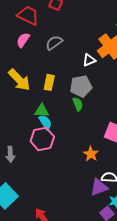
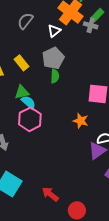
gray semicircle: (54, 43) -> (25, 21), moved
yellow rectangle: (49, 82) -> (21, 63), turned -35
green semicircle: (78, 104) -> (55, 76), turned 40

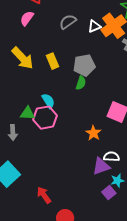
white triangle: (54, 31) -> (94, 26), moved
green triangle: (22, 92) -> (27, 113), moved

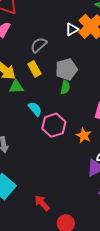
gray semicircle: (68, 22) -> (39, 45), moved
green triangle: (27, 113) -> (16, 87), moved
pink hexagon: (45, 118) -> (54, 125), moved

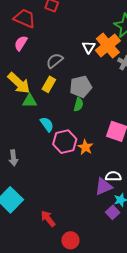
white triangle: (72, 29) -> (89, 47), turned -32
yellow rectangle: (34, 69) -> (49, 84), turned 56
orange star: (84, 136) -> (85, 147), moved

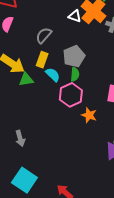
white triangle: (89, 47) -> (75, 16), turned -32
cyan semicircle: (47, 124) -> (53, 75), moved
pink hexagon: (65, 142) -> (71, 95), moved

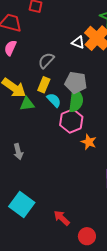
gray pentagon: (74, 56) -> (76, 83), turned 30
green semicircle: (75, 74) -> (76, 101), size x1.6
gray arrow: (20, 138) -> (18, 152), moved

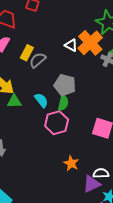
yellow rectangle: (44, 85) -> (27, 53), moved
green semicircle: (76, 101) -> (63, 103), size x0.7
orange star: (89, 142) -> (71, 163), moved

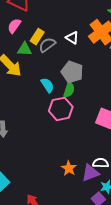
white triangle: (71, 45) -> (72, 38), moved
green triangle: (14, 101) -> (25, 49), moved
orange star: (71, 163) -> (69, 168), moved

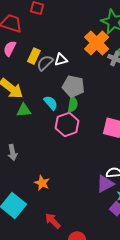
white triangle: (72, 38) -> (61, 60), moved, turned -40
green triangle: (25, 49) -> (24, 110), moved
orange star: (69, 168) -> (42, 183), moved

